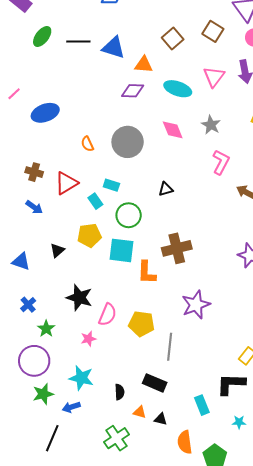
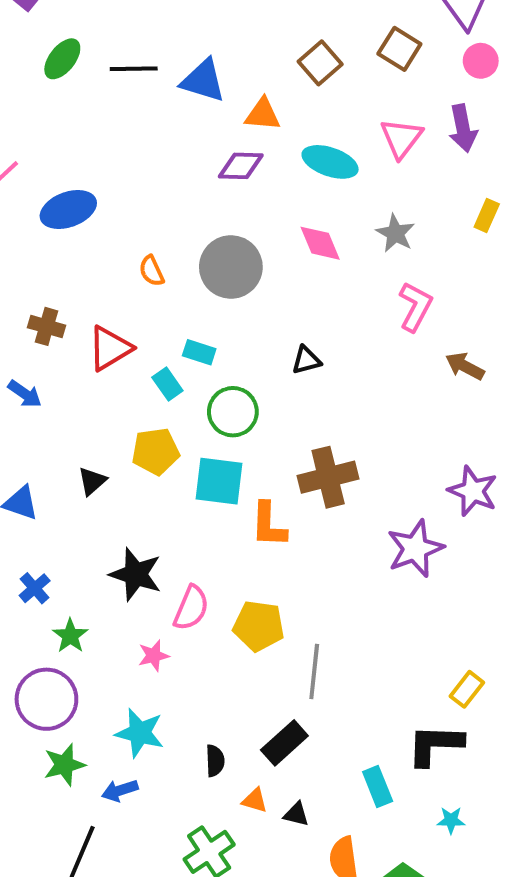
blue arrow: (34, 207) -> (25, 394), moved
purple star: (196, 305) -> (415, 549), moved
black rectangle: (155, 383) -> (284, 743), turned -65

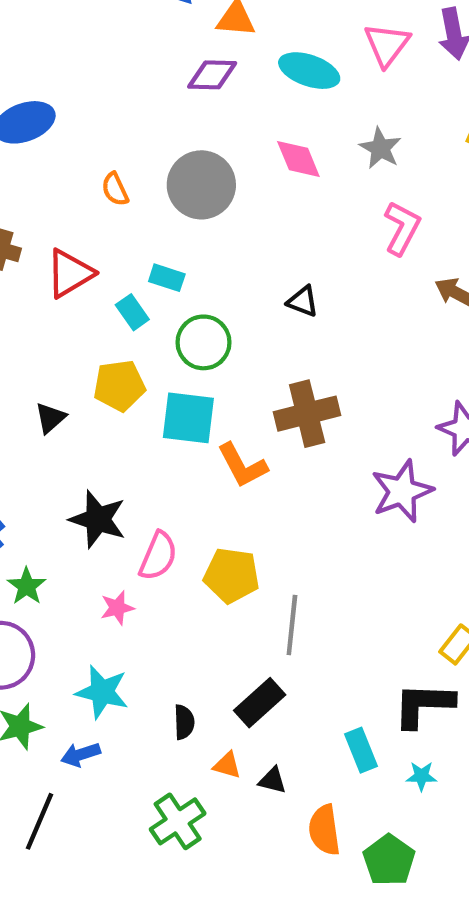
black triangle: (306, 360) -> (303, 301), moved, turned 36
orange L-shape: (269, 525) -> (242, 465), turned -30
cyan star: (451, 820) -> (421, 776), moved

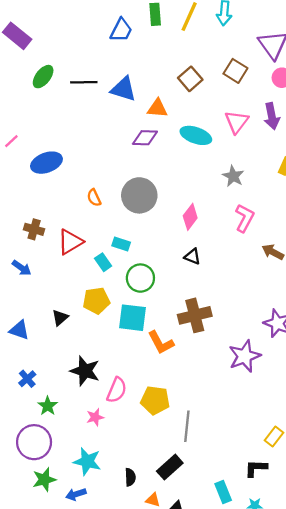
pink diamond: (298, 159) -> (190, 217), moved, turned 60
black L-shape: (424, 705) -> (256, 468), size x0.7

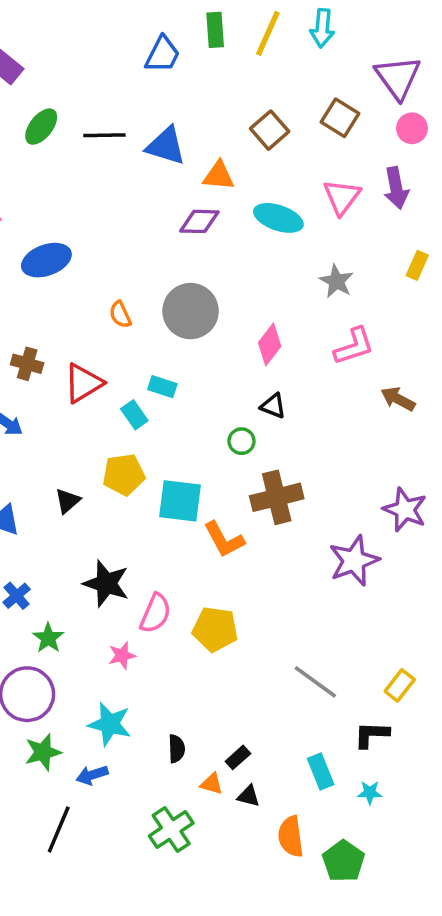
pink L-shape: (245, 218) -> (354, 346), turned 44
green circle: (140, 278) -> (242, 441), moved, size x0.6
gray line: (187, 426) -> (315, 682), moved, turned -60
black rectangle: (170, 467) -> (238, 757), moved, size x0.6

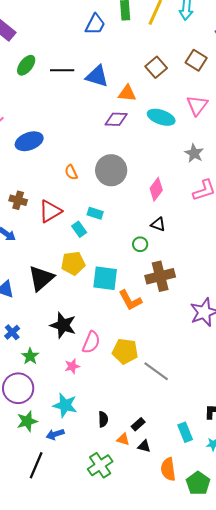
black triangle: (68, 501) -> (41, 278), size x1.8
gray line: (315, 682) -> (156, 371), moved

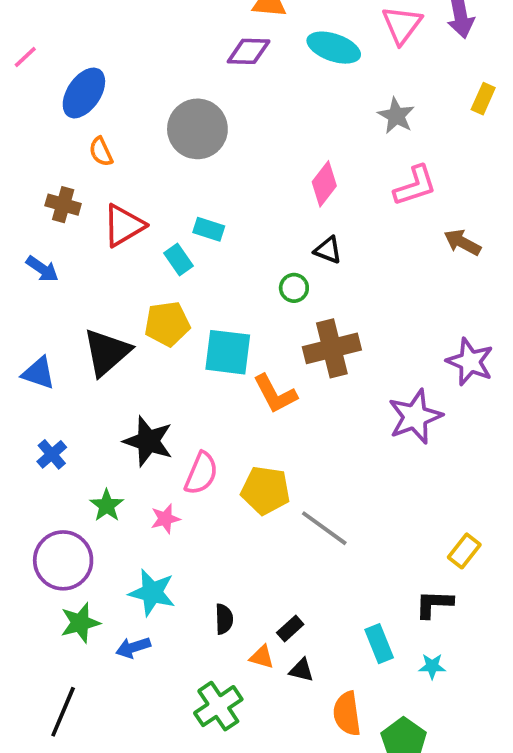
blue ellipse: (29, 141) -> (84, 93), turned -36
gray circle: (111, 170) -> (197, 129), moved
orange semicircle: (71, 172) -> (101, 152), moved
green star: (30, 356) -> (107, 505), moved
black line: (36, 465) -> (63, 712), moved

